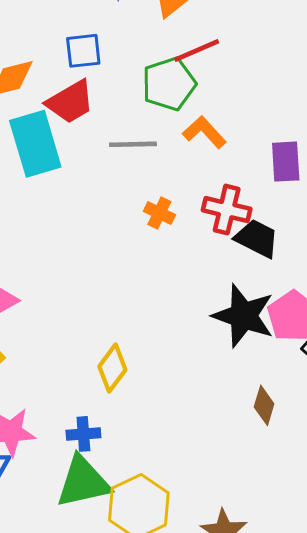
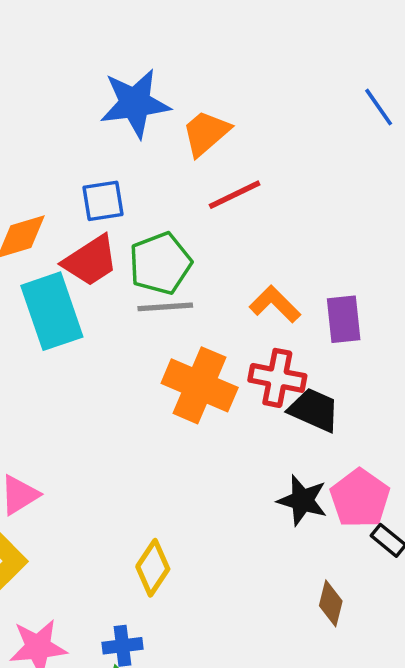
green pentagon: (169, 84) -> (160, 263), moved
orange L-shape: (204, 132) -> (275, 304), moved
orange cross: (159, 213) -> (200, 385), size x2.0
black star: (243, 316) -> (302, 500), size x0.7

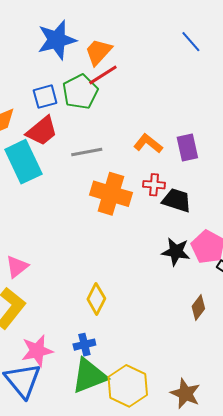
blue line: (379, 107) -> (191, 42), moved
red line: (235, 195) -> (103, 75), moved
green pentagon: (160, 263) -> (80, 92), moved
red cross: (277, 378) -> (154, 185), size x0.7
brown diamond: (331, 603) -> (198, 308), turned 30

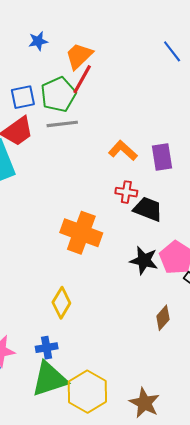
blue star: (57, 40) -> (38, 41), size x0.5
red line: (103, 75) -> (82, 79), turned -32
gray line: (87, 152) -> (62, 124), moved
orange cross: (111, 194) -> (81, 233), moved

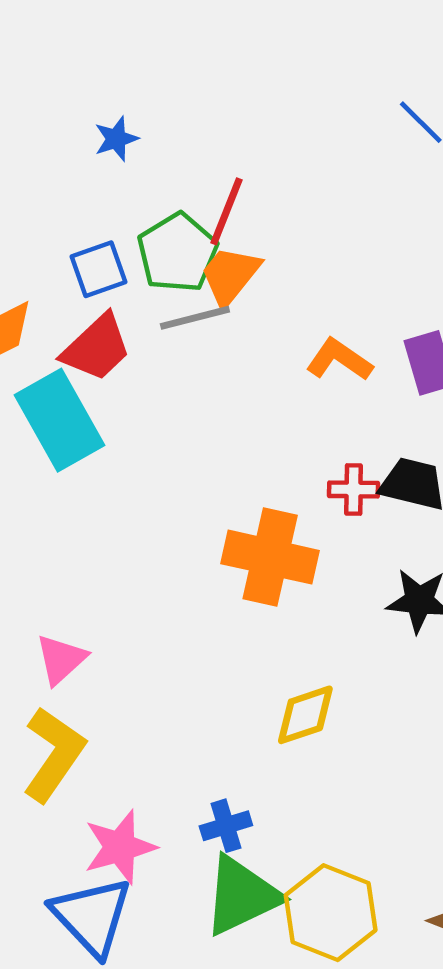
orange trapezoid: (79, 56) -> (230, 275), moved
red cross: (126, 192) -> (354, 489), moved
yellow diamond: (61, 303) -> (305, 715), moved, turned 48

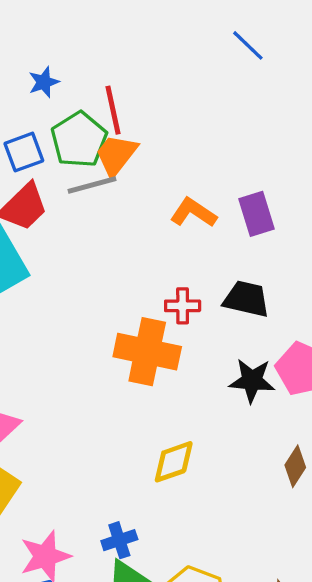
blue star: (116, 139) -> (44, 82), moved
red line: (227, 211) -> (113, 110), turned -33
red cross: (354, 489) -> (183, 306), moved

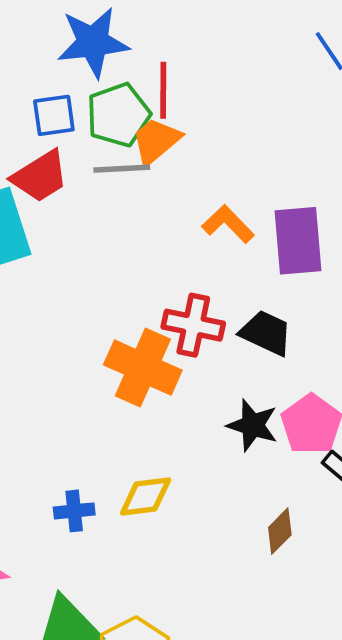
blue star: (44, 82) -> (93, 42), size x2.0
purple rectangle: (256, 214) -> (298, 241), size x1.4
red cross: (183, 306) -> (193, 325), size x1.5
blue cross: (119, 540) -> (74, 511), moved

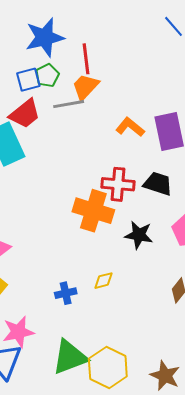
green pentagon: (118, 115) -> (47, 75), moved, size x0.7
black star: (252, 425) -> (139, 235), moved
yellow diamond: (146, 497) -> (103, 281), size x0.7

